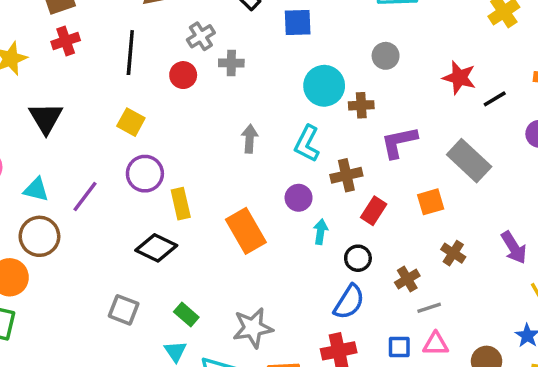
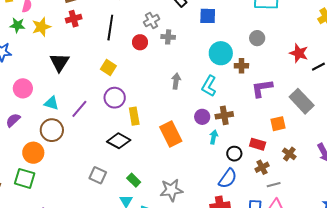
brown cross: (346, 175) -> (224, 115), moved
red rectangle: (374, 211) -> (258, 144), moved, turned 70

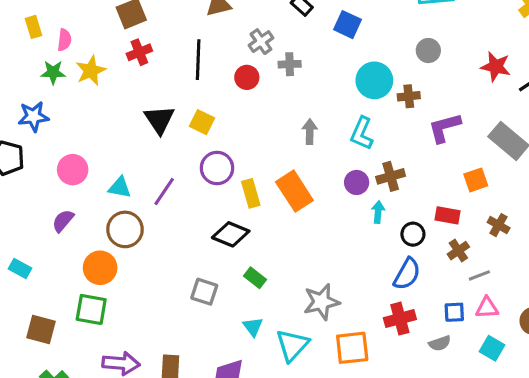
blue square: (208, 16) -> (347, 25), turned 30
black triangle: (59, 62) -> (159, 120), moved
orange rectangle: (171, 134) -> (294, 191), moved
green rectangle: (134, 180) -> (255, 278), moved

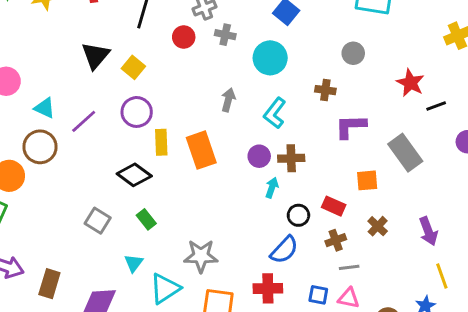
cyan circle: (374, 80) -> (270, 58), moved

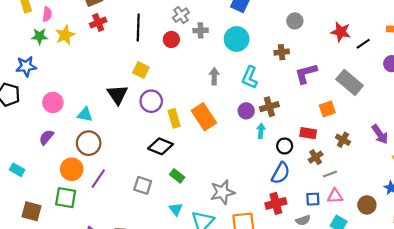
black triangle: (95, 56) -> (117, 95), moved
purple line: (84, 121) -> (98, 179), moved

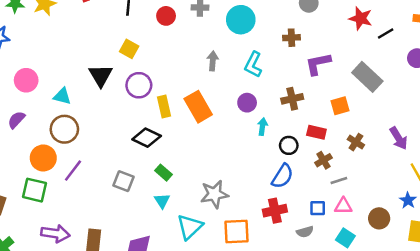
brown cross: (269, 107) -> (292, 99), moved
cyan triangle: (176, 209) -> (162, 201), moved

